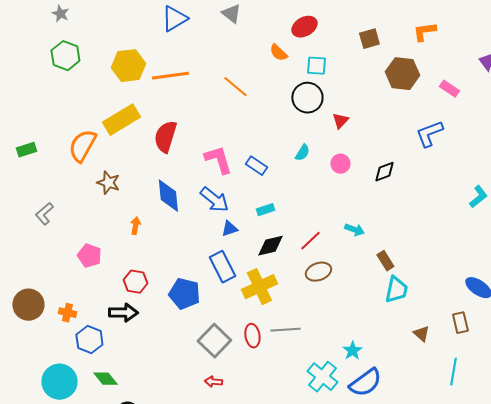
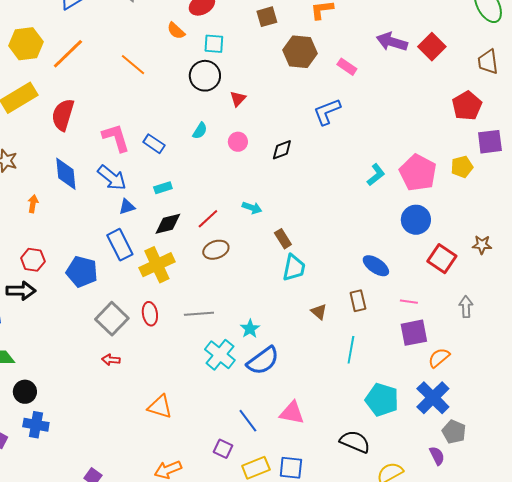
orange line: (170, 76) -> (68, 54), turned -36
gray line: (285, 330) -> (199, 314), moved

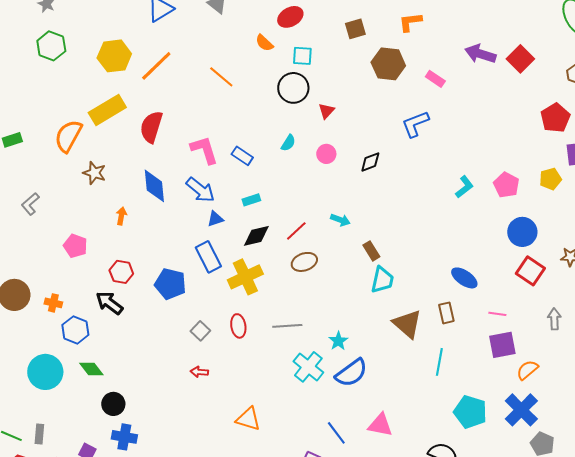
pink pentagon: (418, 173) -> (506, 185), size x0.7
blue circle: (416, 220) -> (522, 232), moved
black arrow: (21, 291) -> (109, 303), turned -144
brown triangle: (319, 312) -> (407, 324), size x1.8
gray square: (112, 319) -> (200, 331), size x0.6

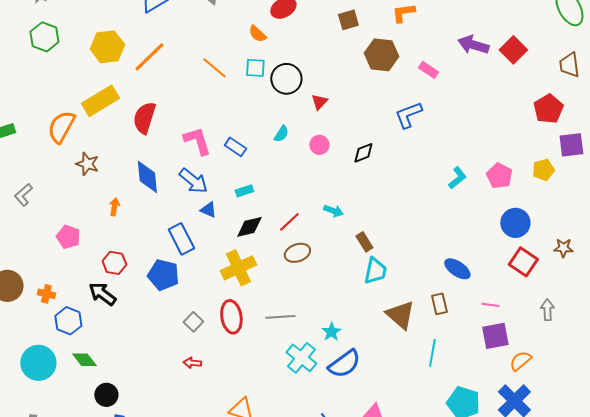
cyan square: (302, 56) -> (255, 68), moved
blue triangle: (215, 219) -> (208, 210), turned 42
blue rectangle: (208, 257) -> (181, 239), moved
red ellipse: (238, 326) -> (231, 317), size x1.4

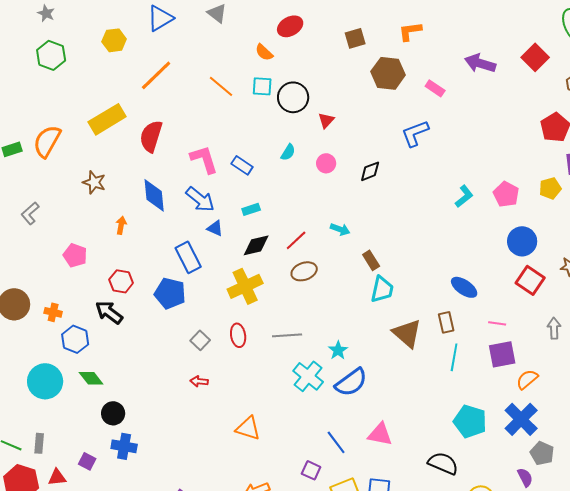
yellow hexagon: (107, 47) -> (114, 40), moved, size x0.7
red square: (513, 50) -> (535, 57), moved
orange semicircle: (61, 127) -> (47, 141), moved
red ellipse: (231, 317) -> (238, 335), size x0.7
cyan line: (432, 353) -> (454, 357), moved

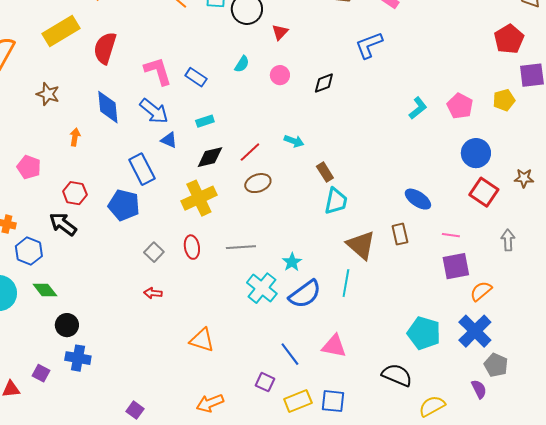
cyan line: (454, 357) -> (346, 283), moved

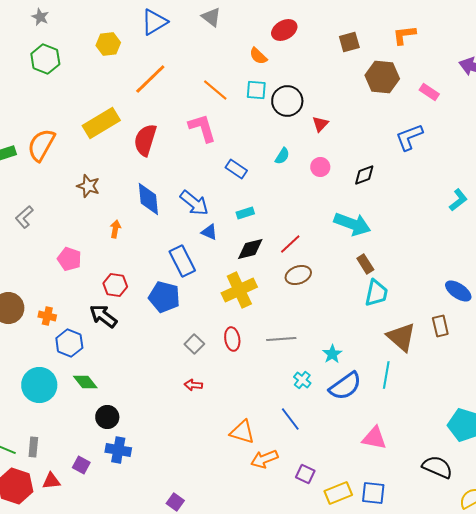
pink L-shape: (158, 71) -> (202, 128), moved
cyan arrow: (294, 141) -> (352, 224), moved, size x1.8
cyan cross: (262, 288) -> (302, 380), size x0.6
blue line: (290, 354) -> (290, 419), moved
orange arrow: (210, 403) -> (264, 459), moved

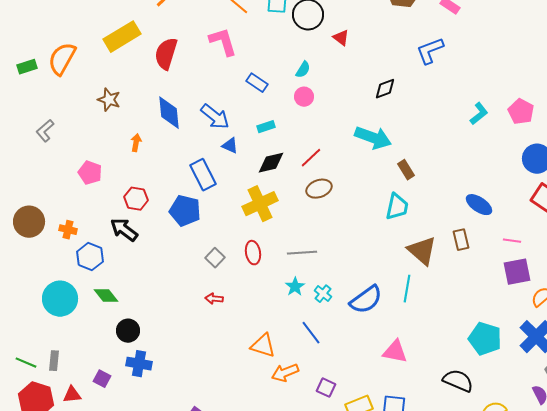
red triangle: (320, 124) -> (341, 38), turned -36
pink circle: (320, 167) -> (304, 97), moved
brown rectangle: (365, 264) -> (406, 170), moved
cyan star: (332, 354) -> (295, 287), moved

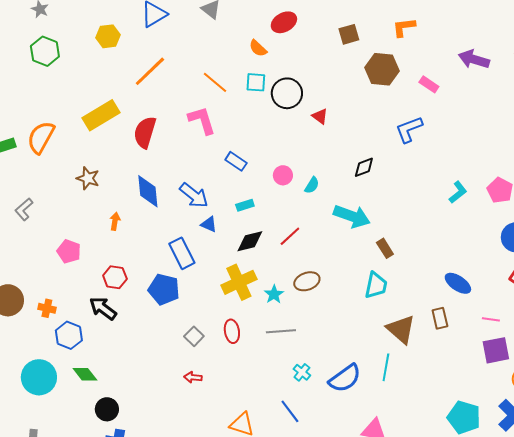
cyan semicircle: (303, 70) -> (312, 185), moved
brown ellipse: (319, 189) -> (307, 281), moved
cyan star: (295, 287) -> (274, 294), moved

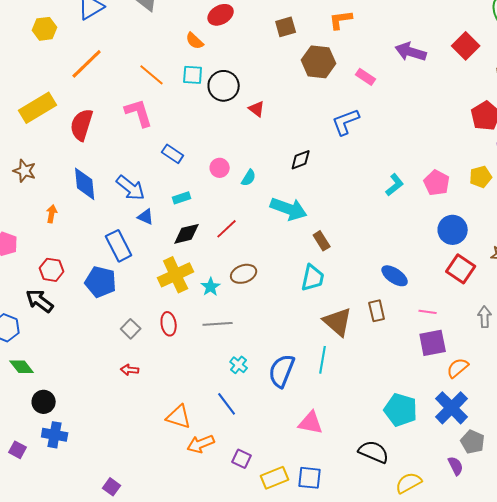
blue semicircle: (345, 378) -> (282, 371), turned 148

